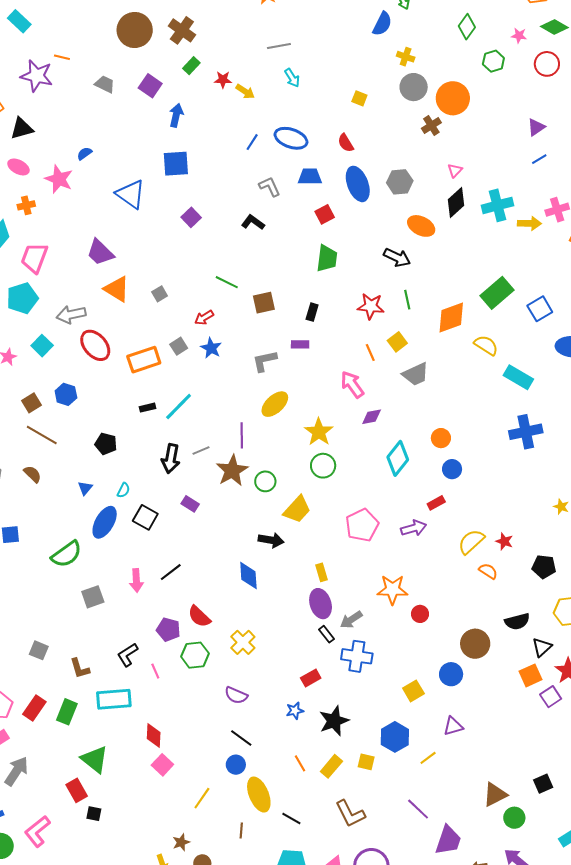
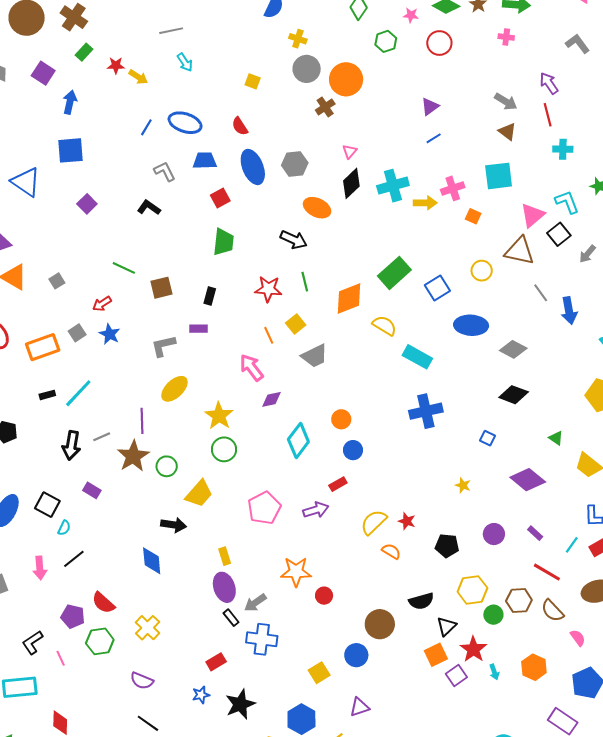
cyan semicircle: (124, 490) -> (64, 528), moved

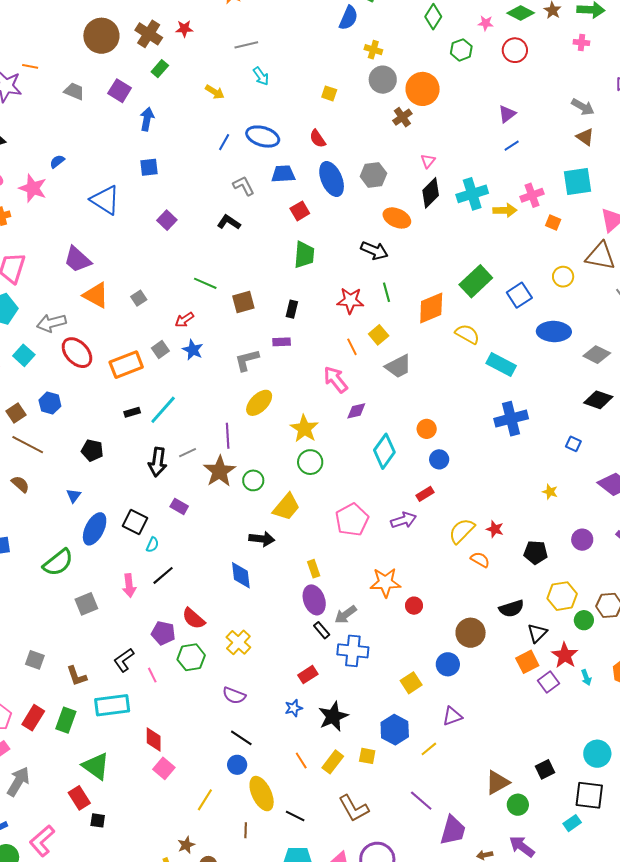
red star: (116, 65) -> (184, 29), moved
blue square: (71, 150) -> (149, 167), size x0.7

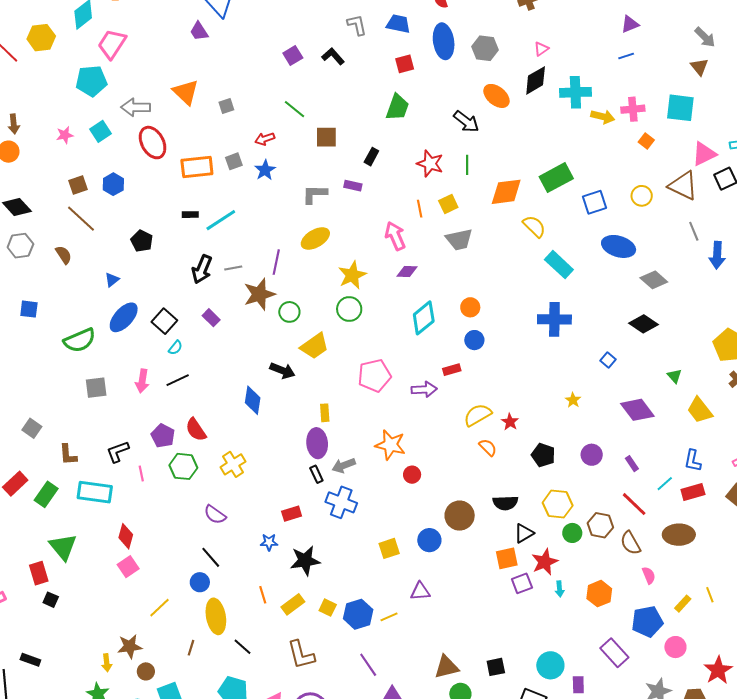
purple square: (167, 220) -> (293, 56), moved
purple trapezoid: (78, 260) -> (199, 31), moved, size x0.7
blue hexagon: (395, 730) -> (358, 614), moved
brown star: (186, 845) -> (130, 646), size x1.4

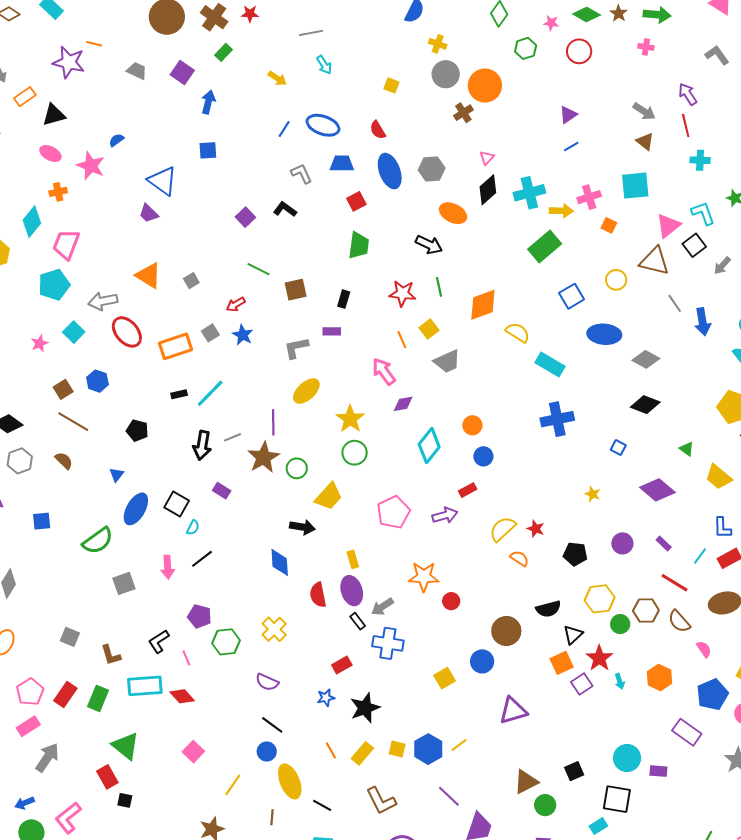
green rectangle: (556, 178) -> (545, 247), moved
red semicircle: (196, 430) -> (318, 595), moved, turned 35
red diamond: (126, 536) -> (182, 696), moved, turned -45
purple triangle: (420, 591) -> (513, 711), moved, size x1.4
purple rectangle: (578, 685) -> (658, 771), turned -72

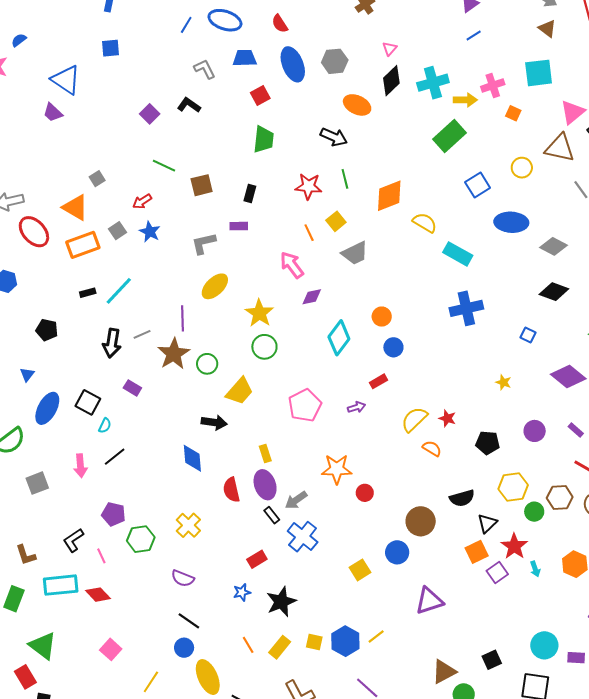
orange triangle: (149, 276) -> (75, 208), moved
purple arrow: (445, 515) -> (356, 407), size x0.7
blue cross: (388, 643) -> (303, 537), turned 32

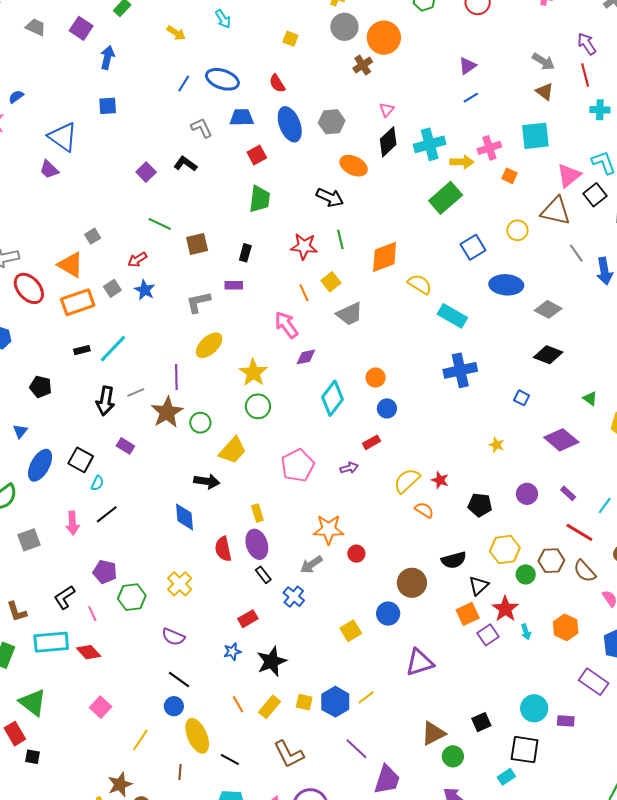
gray arrow: (296, 500) -> (311, 565), moved
blue cross: (303, 537) -> (294, 597), size x0.7

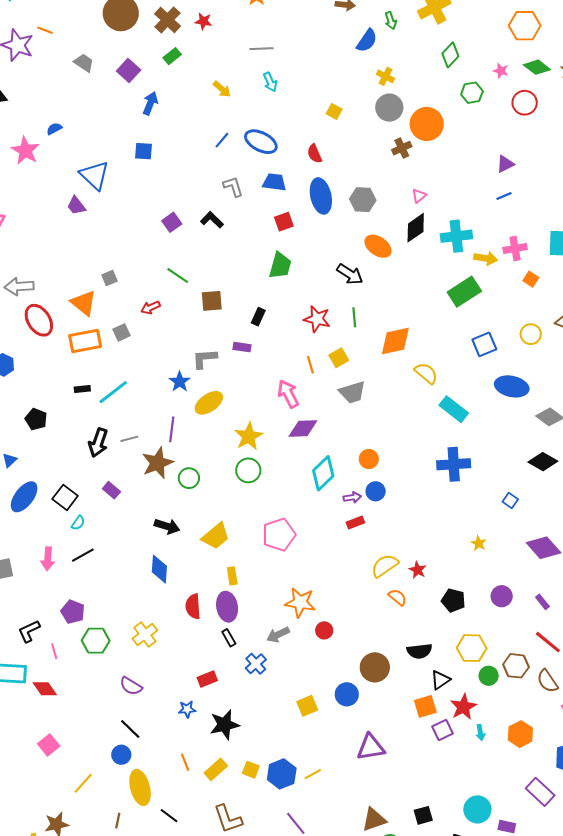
blue star: (145, 290) -> (180, 382), moved
purple diamond: (306, 357) -> (303, 428), size x1.4
yellow trapezoid: (233, 450) -> (216, 536), moved
purple arrow: (349, 468) -> (352, 497), moved
black arrow: (207, 481) -> (167, 526), moved

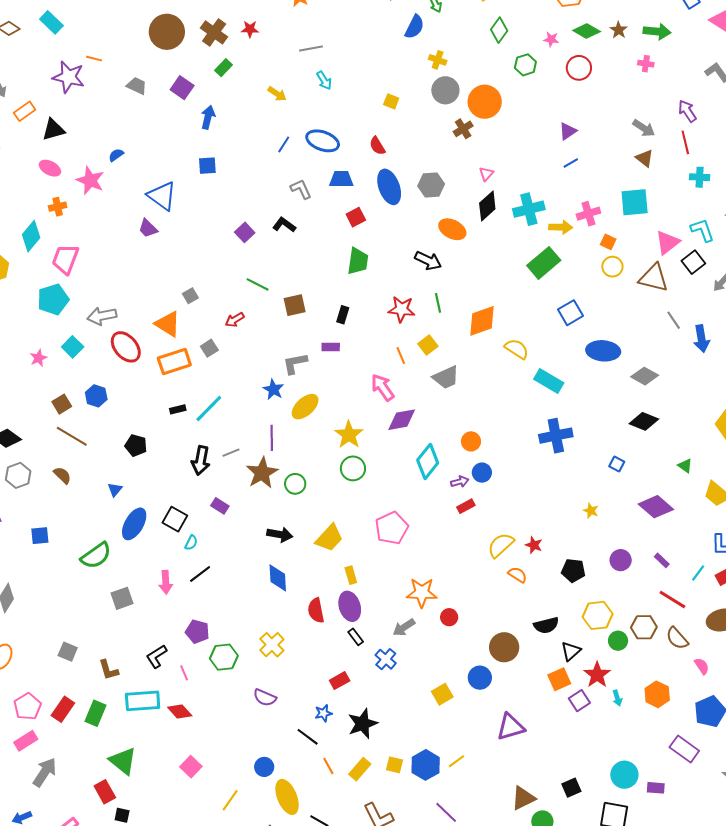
yellow circle: (531, 334) -> (612, 267), moved
black line: (130, 729) -> (308, 737), moved

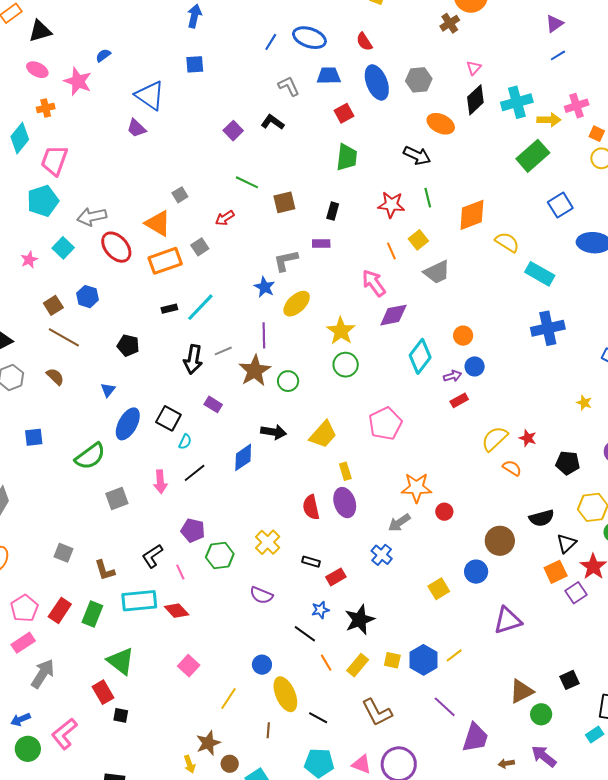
blue diamond: (278, 578) -> (243, 457), moved, turned 60
black rectangle: (356, 637) -> (311, 562), moved, turned -36

